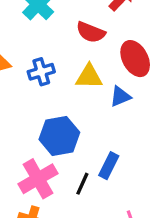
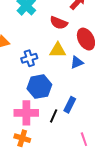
blue cross: (41, 72) -> (29, 58), moved
pink cross: (38, 179) -> (26, 113), turned 30

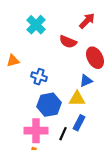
yellow triangle: (58, 50) -> (77, 99), moved
blue cross: (29, 58) -> (39, 77), turned 35

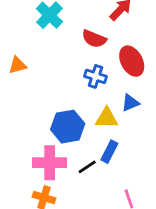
blue cross: (39, 77) -> (95, 76), moved
blue triangle: (86, 81) -> (130, 103), moved
black line: (63, 134) -> (87, 167), turned 32

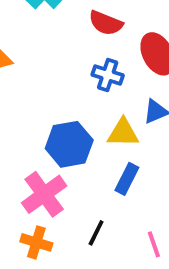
pink cross: (50, 163) -> (44, 194), turned -36
black line: (87, 167) -> (96, 233), moved, turned -30

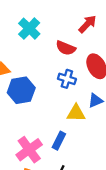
blue hexagon: (69, 144) -> (21, 90), moved
blue rectangle: (127, 179) -> (59, 141), moved

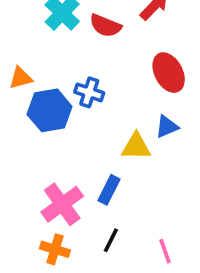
red semicircle: (66, 48) -> (105, 26), moved
blue cross: (67, 79) -> (89, 92), moved

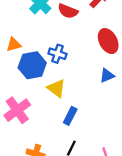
yellow triangle: (136, 147) -> (56, 88), moved, turned 36
pink cross: (62, 204) -> (17, 110), moved

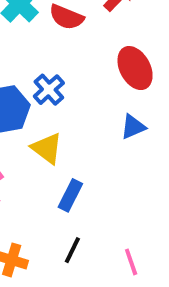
blue cross: (57, 54) -> (49, 90), turned 30

